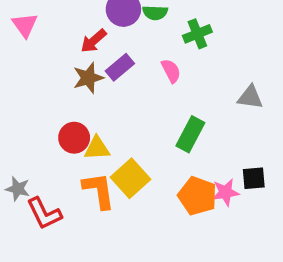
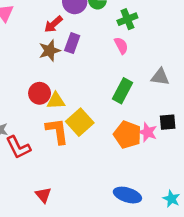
purple rectangle: (120, 67) -> (72, 43), turned -30
pink semicircle: (171, 71) -> (121, 46), moved
gray triangle: (250, 97) -> (160, 77), moved
pink star: (226, 192) -> (148, 132), turned 30

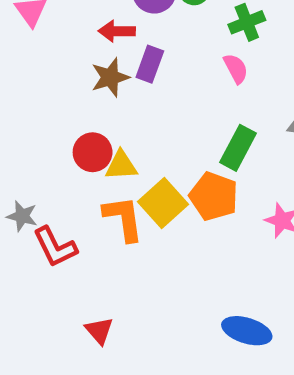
red arrow: (53, 24) -> (117, 31), turned 42
orange pentagon: (127, 135) -> (214, 196), moved

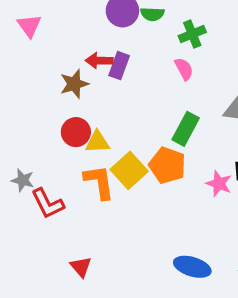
red arrow: (117, 31) -> (99, 61), moved
brown star: (110, 77) -> (74, 84), moved

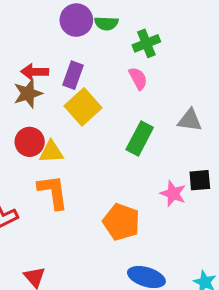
red arrow: (99, 61) -> (35, 72), moved
orange pentagon: (167, 165) -> (121, 222), moved
yellow square: (129, 170) -> (83, 107), moved

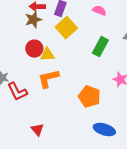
pink semicircle: (138, 78) -> (99, 11), turned -40
orange L-shape: (53, 192) -> (48, 79), turned -95

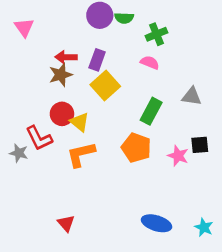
yellow triangle: (47, 55) -> (80, 122), turned 42
red L-shape: (17, 92) -> (39, 138), moved
orange pentagon: (89, 97) -> (136, 148), moved

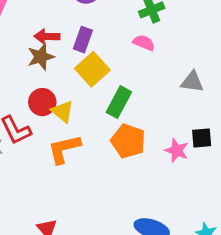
green rectangle: (151, 111) -> (119, 102), moved

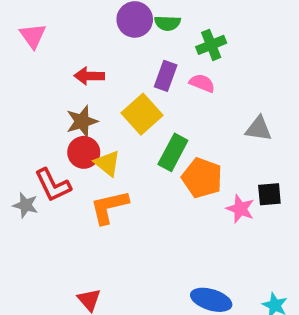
purple rectangle: (83, 40) -> (166, 76), moved
brown star: (41, 57) -> (82, 121), moved
orange pentagon: (128, 141) -> (202, 178), moved

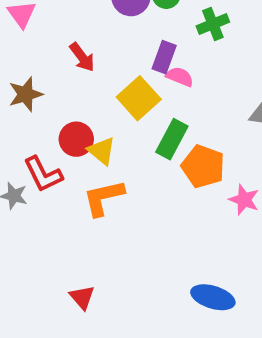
red arrow: (89, 76) -> (82, 57), turned -128
pink semicircle: (202, 83) -> (180, 77), moved
brown star: (82, 121) -> (26, 94), moved

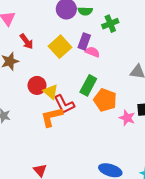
red arrow: (82, 57) -> (27, 41), moved
yellow square: (139, 98) -> (60, 47), moved
red L-shape: (43, 174) -> (64, 104), moved

